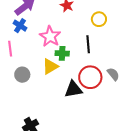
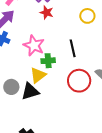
yellow circle: (99, 19) -> (87, 16), moved
black triangle: (73, 89) -> (30, 91), moved

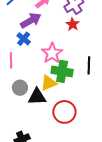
green cross: (48, 61) -> (62, 71), size x1.5
red circle: (79, 81) -> (64, 112), moved

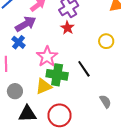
black line: (89, 65) -> (84, 69), turned -36
black triangle: (37, 97) -> (27, 114), moved

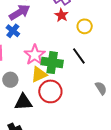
yellow circle: (106, 41) -> (85, 26), moved
pink star: (47, 57) -> (35, 55), moved
red circle: (59, 115) -> (50, 91), moved

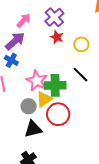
gray circle: (10, 80) -> (29, 106), moved

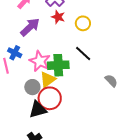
purple arrow: (15, 41) -> (30, 27), moved
blue cross: (11, 60) -> (15, 53), moved
red circle: (58, 114) -> (50, 98), moved

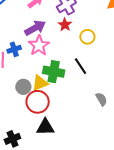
blue cross: (15, 53) -> (14, 49), turned 32
pink star: (40, 61) -> (39, 46), moved
black triangle: (38, 110) -> (45, 127), moved

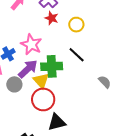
purple arrow: (35, 28) -> (28, 69), moved
yellow triangle: (40, 83) -> (41, 81), turned -36
gray circle: (23, 87) -> (14, 84), moved

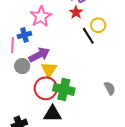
pink star: (31, 44) -> (41, 16), moved
black line: (77, 55) -> (88, 36), moved
green cross: (52, 66) -> (64, 89), moved

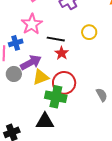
red star: (76, 12) -> (62, 53), moved
black line: (88, 36) -> (56, 39), moved, turned -48
yellow triangle: (49, 70) -> (41, 77), turned 36
red circle: (46, 88) -> (64, 83), moved

